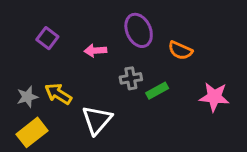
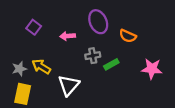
yellow rectangle: (32, 132) -> (23, 94), turned -40

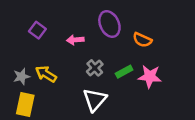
gray cross: (93, 56) -> (95, 68), moved, turned -32
pink star: (152, 69) -> (150, 76), moved
white triangle: (69, 85) -> (95, 100), moved

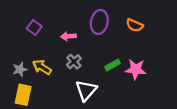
purple ellipse: (109, 24) -> (99, 22), turned 35
orange semicircle: (142, 40) -> (135, 25), moved
gray cross: (95, 68) -> (74, 62), moved

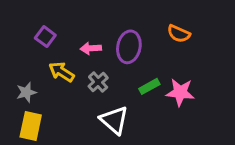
purple ellipse: (99, 22) -> (129, 47), moved
yellow arrow: (42, 67) -> (61, 72), moved
white triangle: (86, 90) -> (114, 120), turned -30

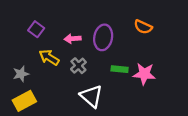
green rectangle: (149, 86) -> (120, 69), turned 35
yellow rectangle: (31, 126) -> (24, 101), turned 50

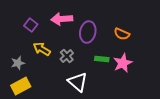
orange semicircle: (143, 27) -> (122, 34), moved
pink arrow: (73, 39) -> (62, 19), moved, size x1.5
pink star: (144, 74) -> (123, 63), turned -30

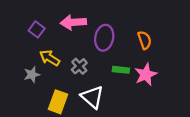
orange semicircle: (122, 34) -> (145, 40), turned -133
gray star: (18, 63) -> (32, 75), moved
yellow rectangle: (21, 86) -> (58, 102), moved, turned -42

